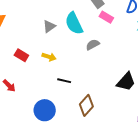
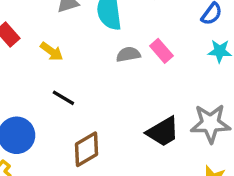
pink rectangle: (106, 17) -> (161, 51), moved

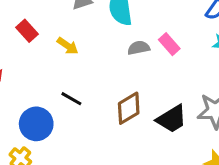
black line: (63, 98) -> (71, 99), moved
brown diamond: (86, 149) -> (129, 108), moved

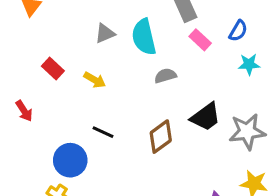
pink rectangle: (169, 44) -> (200, 40), moved
black trapezoid: (172, 119) -> (206, 117), moved

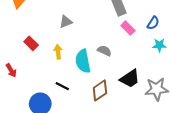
cyan semicircle: (144, 37) -> (83, 61), moved
gray semicircle: (165, 76) -> (104, 51), turned 40
yellow arrow: (95, 80) -> (58, 52), turned -128

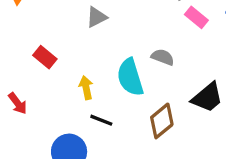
yellow arrow: (58, 52) -> (86, 88), moved

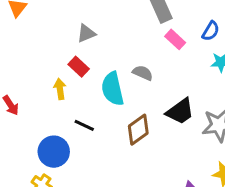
red rectangle: (45, 57) -> (79, 67), moved
yellow arrow: (86, 88) -> (60, 89), moved

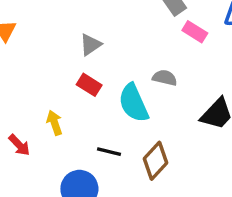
yellow arrow: (60, 89) -> (54, 123), moved
brown diamond: (138, 130) -> (156, 161), moved

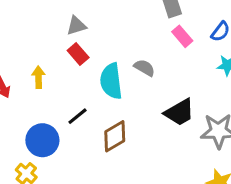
gray triangle: (90, 45) -> (76, 26), moved
black line: (109, 152) -> (77, 116), turned -70

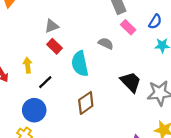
gray semicircle: (144, 68) -> (106, 43), moved
black trapezoid: (179, 112) -> (131, 82), turned -100
black line: (77, 116) -> (45, 82), moved

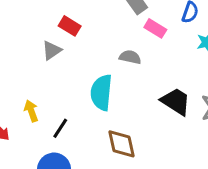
red rectangle: (55, 46) -> (70, 26), moved
cyan semicircle: (80, 64) -> (101, 93), turned 30
brown diamond: (86, 103) -> (122, 144), turned -55

